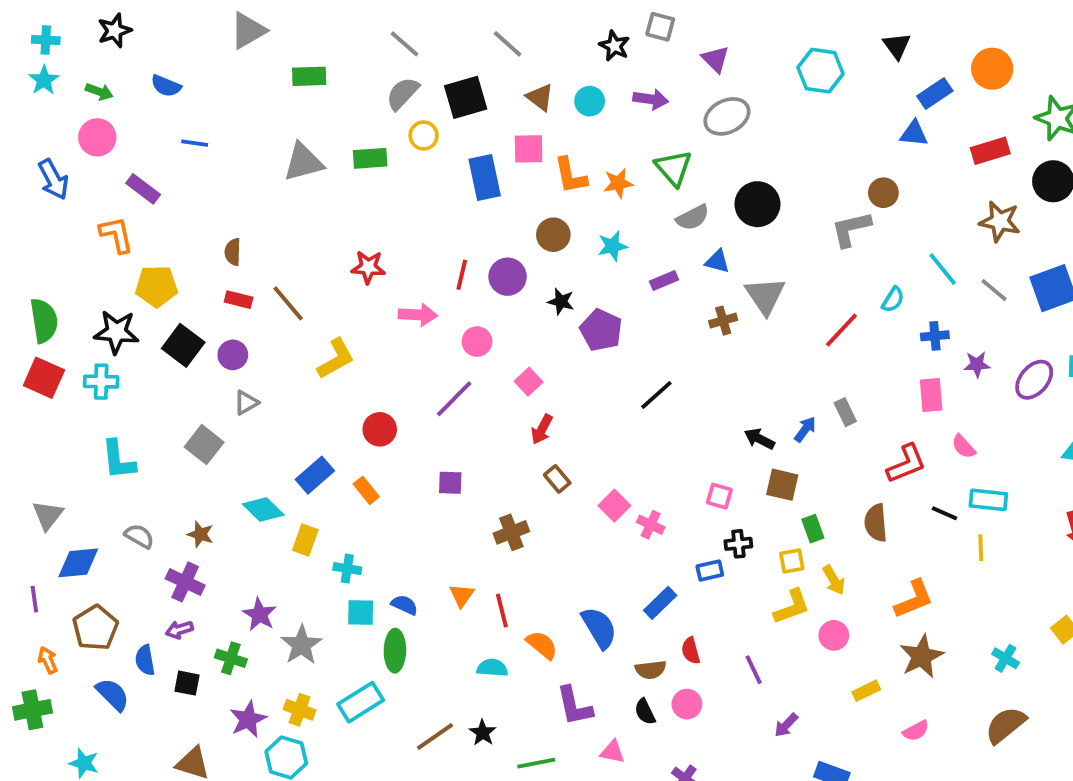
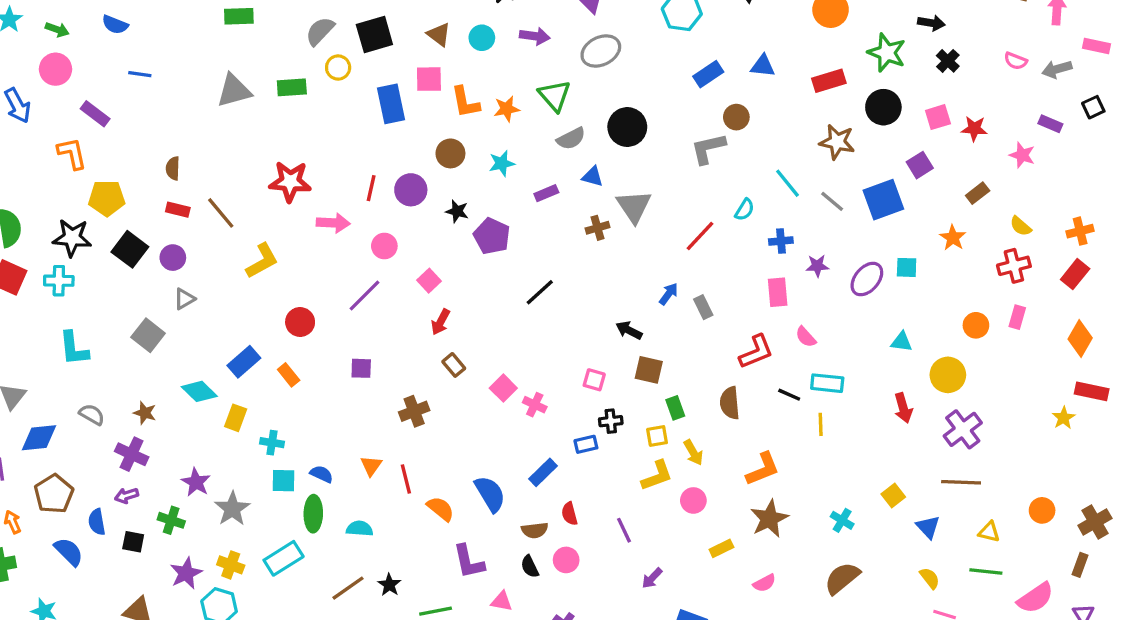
blue rectangle: (935, 94) -> (708, 74), moved
red star: (368, 267) -> (290, 182), size x1.4
blue arrow: (805, 429) -> (669, 294), moved
cyan semicircle: (492, 668) -> (360, 529), moved

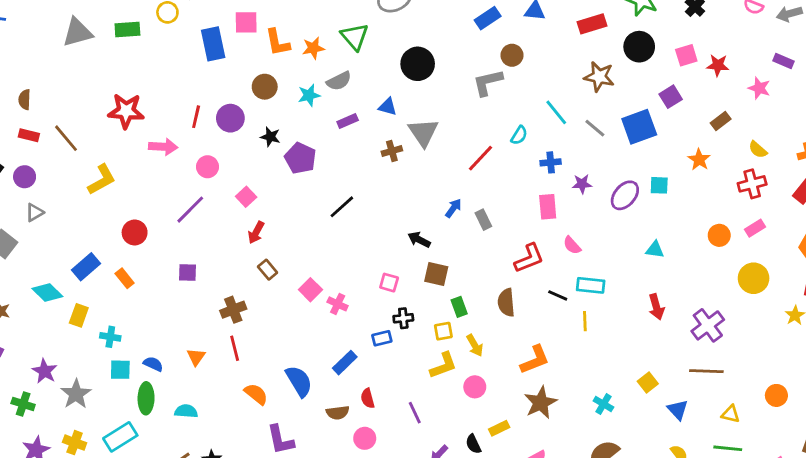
gray semicircle: (571, 139) -> (339, 81), moved
pink rectangle: (1017, 317) -> (755, 228), turned 42
yellow circle: (948, 375) -> (754, 278), moved
red line: (406, 479) -> (235, 348), moved
black semicircle: (530, 567) -> (473, 444), moved

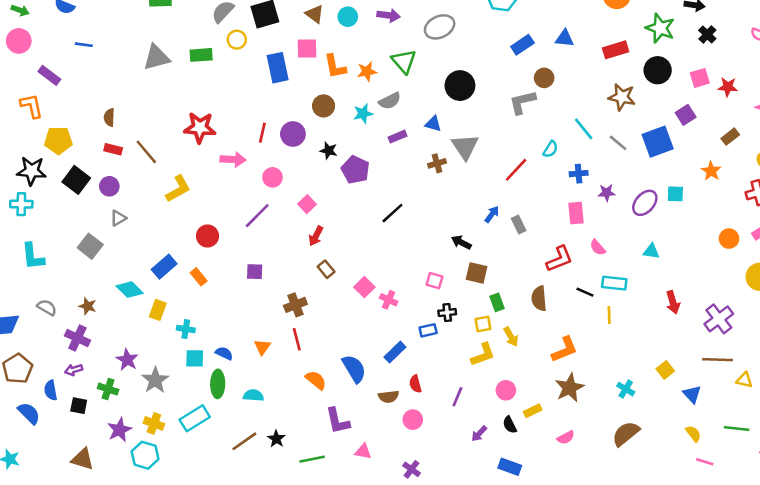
cyan triangle: (655, 250) -> (651, 251), moved
pink circle: (475, 387) -> (506, 390), moved
purple line: (415, 413) -> (457, 397), turned 48
yellow triangle: (731, 414) -> (744, 380), moved

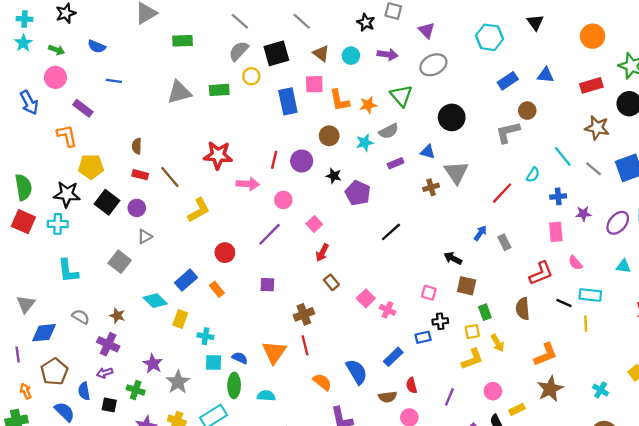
orange triangle: (262, 347) -> (274, 352), size x1.6

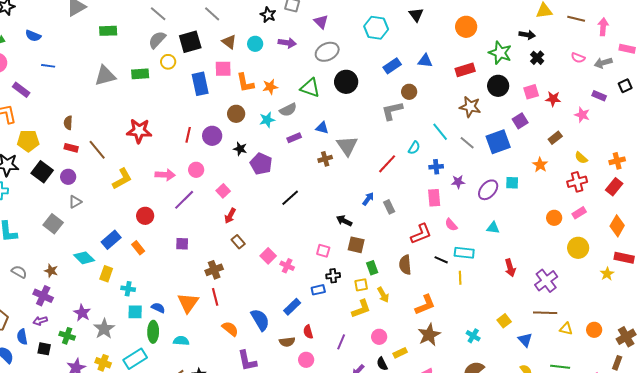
green triangle: (401, 96) -> (310, 88), moved, turned -30
black circle: (452, 117) -> (346, 82), moved
pink arrow: (248, 184) -> (165, 175), moved

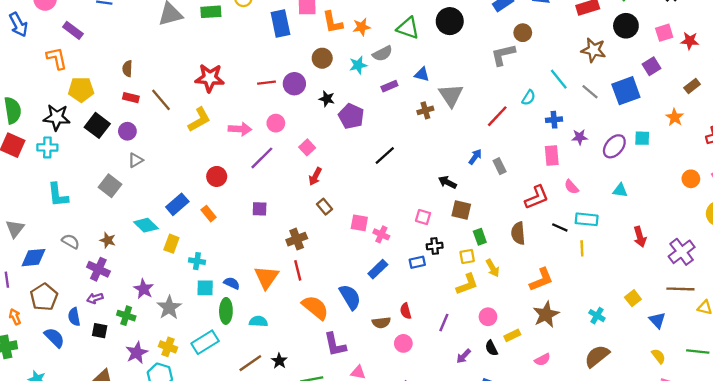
red line: (188, 135) -> (267, 83), turned 70
yellow L-shape: (122, 179) -> (199, 120), moved
pink square: (268, 256) -> (359, 223), turned -35
blue rectangle: (292, 307) -> (378, 269), moved
orange semicircle: (230, 329) -> (315, 307), size x1.4

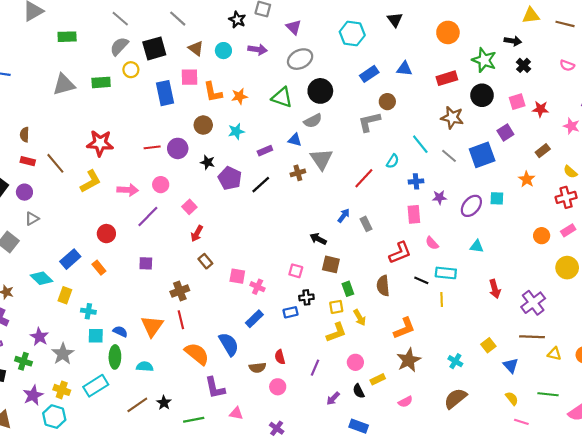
gray semicircle: (382, 54) -> (313, 121), moved
black line: (385, 156) -> (261, 185), moved

